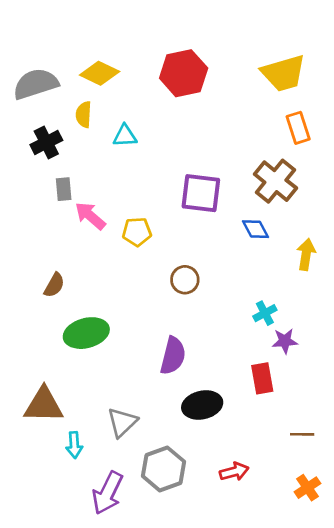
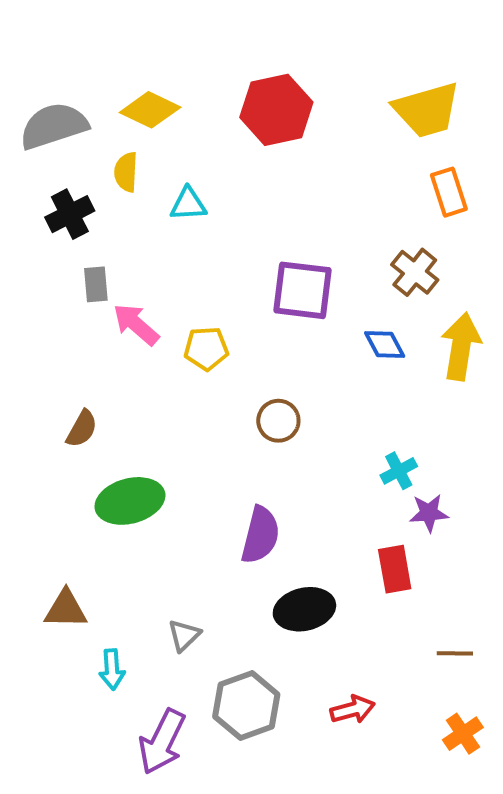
brown cross: (275, 181) -> (415, 272), size x0.7
yellow arrow: (306, 254) -> (461, 346), moved, size x1.4
brown triangle: (44, 405) -> (66, 609), size x0.7
gray triangle: (122, 422) -> (184, 635), size x0.7

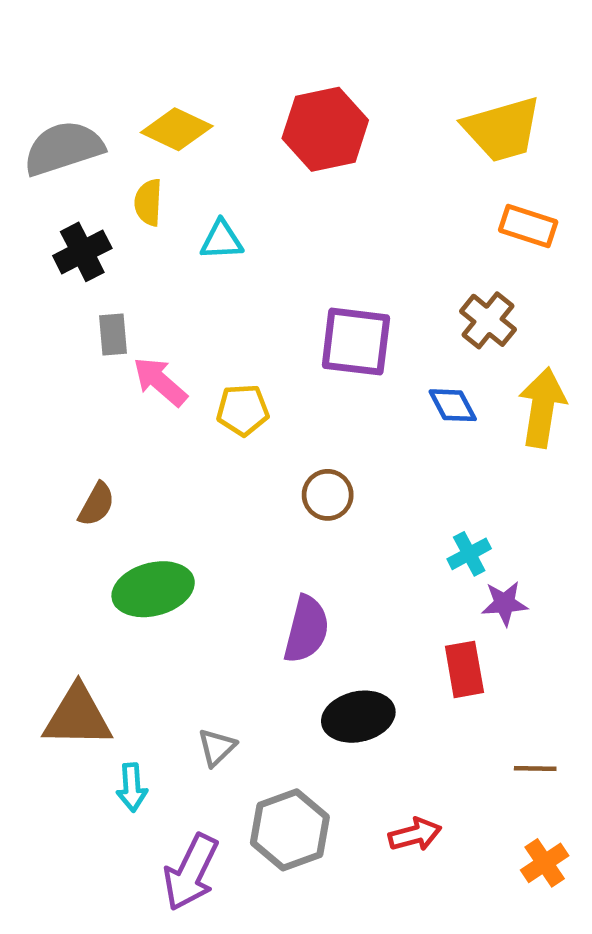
orange rectangle: (449, 192) -> (528, 226), turned -54
brown triangle: (66, 609) -> (78, 717), size x1.4

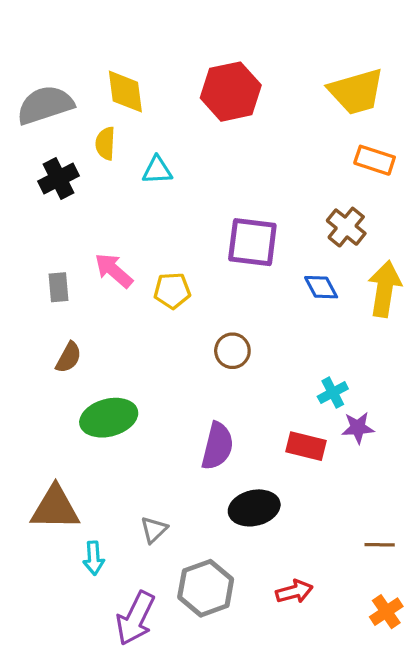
yellow diamond: (177, 129) -> (125, 92), turned 57
gray rectangle: (113, 334) -> (59, 287), moved
red rectangle: (464, 669) -> (306, 446), moved, turned -66

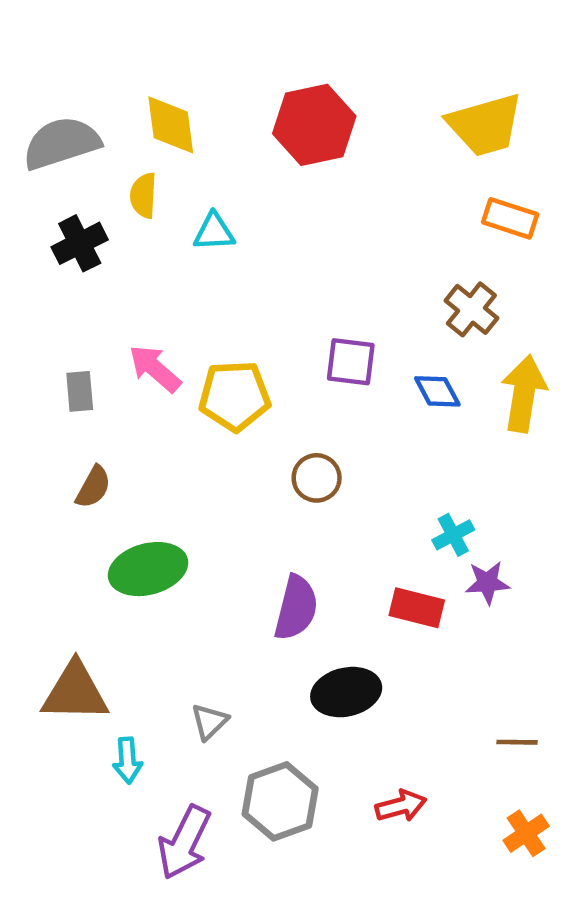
purple square: (252, 242) -> (351, 362), moved, size x0.7
yellow pentagon: (172, 291) -> (235, 396), size x1.4

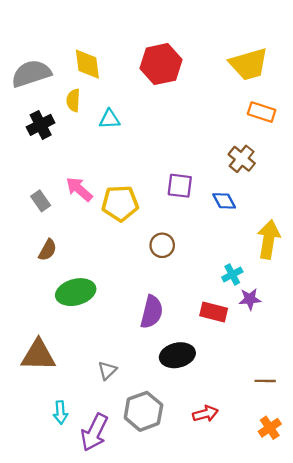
gray rectangle: (80, 391) -> (41, 201), turned -30
yellow arrow: (524, 394) -> (269, 239), moved
cyan arrow: (127, 760) -> (60, 413), moved

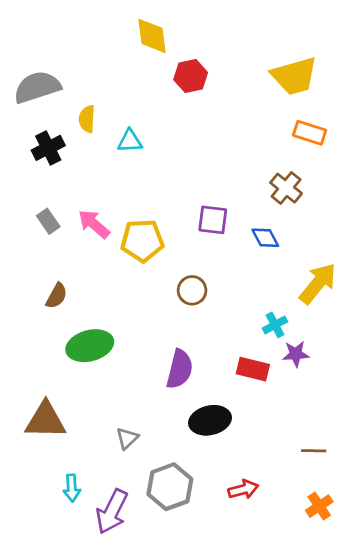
yellow diamond: (87, 64) -> (152, 36), moved
red hexagon: (161, 64) -> (191, 76), size x0.7
gray rectangle: (41, 201) -> (48, 221), moved
yellow arrow: (269, 239) -> (318, 283), turned 30

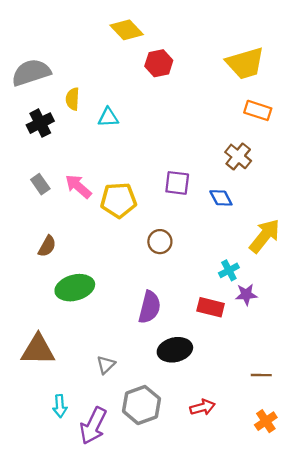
yellow diamond: (152, 36) -> (127, 30), turned -36

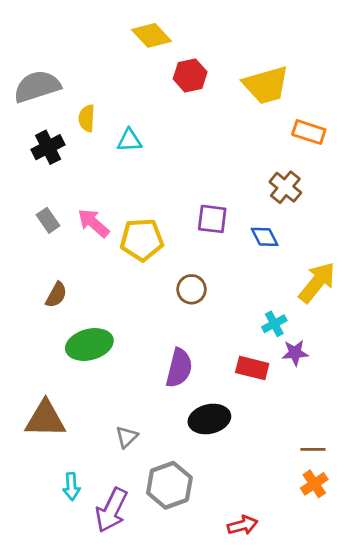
yellow trapezoid: (245, 63) -> (266, 85), moved
red arrow: (203, 407) -> (243, 525), moved
orange cross: (266, 421) -> (314, 484), moved

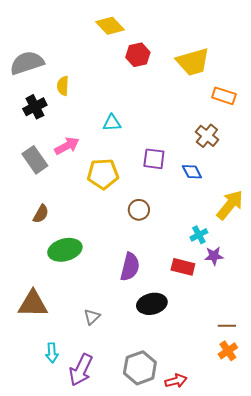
cyan triangle: (129, 140) -> (112, 123), moved
gray rectangle: (48, 220) -> (35, 160), size x1.5
pink arrow: (94, 223) -> (67, 146), moved, turned 110
gray hexagon: (169, 485) -> (140, 368), moved

